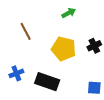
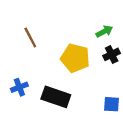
green arrow: (69, 13) -> (104, 31), moved

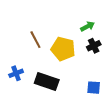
brown line: (30, 37) -> (35, 40), moved

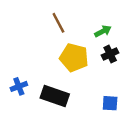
brown line: (35, 40) -> (58, 23), moved

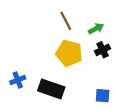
brown line: (58, 23) -> (66, 21), moved

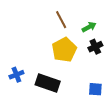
yellow pentagon: (69, 53) -> (64, 50), turned 30

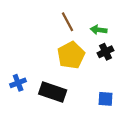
green arrow: (89, 27) -> (99, 30), turned -144

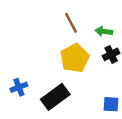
black rectangle: (53, 92) -> (55, 97), turned -55

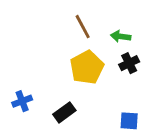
black rectangle: (55, 97) -> (64, 112), size x0.7

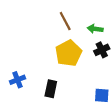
black rectangle: (64, 112) -> (51, 89), turned -42

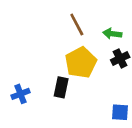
black rectangle: (51, 89) -> (61, 87), moved

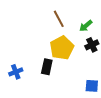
green arrow: (112, 34) -> (86, 26), turned -48

